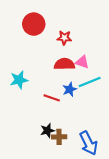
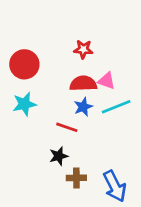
red circle: (34, 24) -> (24, 64), moved
blue star: (70, 89) -> (83, 107), moved
black star: (47, 131) -> (59, 156), moved

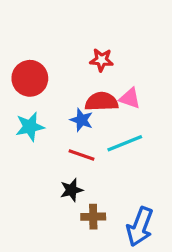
blue star: (83, 107) -> (82, 120), moved, turned -30
cyan line: (116, 107) -> (125, 143), moved
blue arrow: (115, 186) -> (140, 227), turned 48

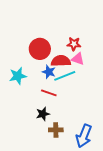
red star: (102, 60) -> (74, 44), moved
red circle: (30, 78) -> (40, 49), moved
cyan line: (125, 143) -> (65, 76), moved

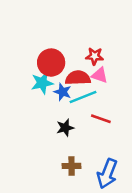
cyan star: (18, 76) -> (42, 83), moved
red line: (49, 93) -> (101, 119), moved
black star: (43, 114) -> (65, 128), moved

